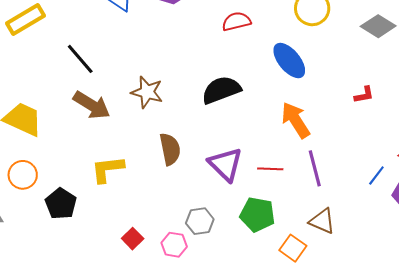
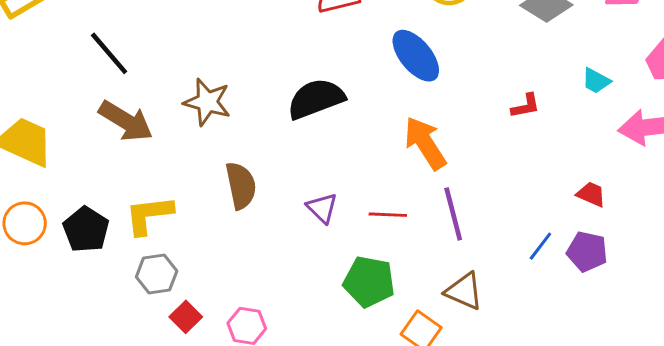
purple triangle: (225, 164) -> (322, 208), size x0.6
blue line: (376, 175) -> (540, 246), moved
black pentagon: (61, 204) -> (86, 229), moved
gray hexagon: (200, 221) -> (157, 274), moved

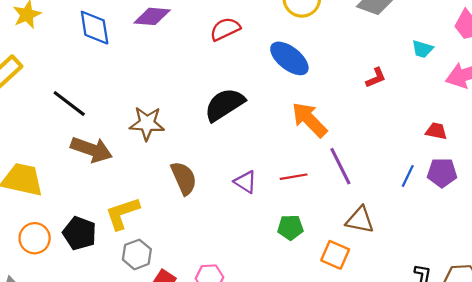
green pentagon: (369, 282) -> (290, 228), size x0.7

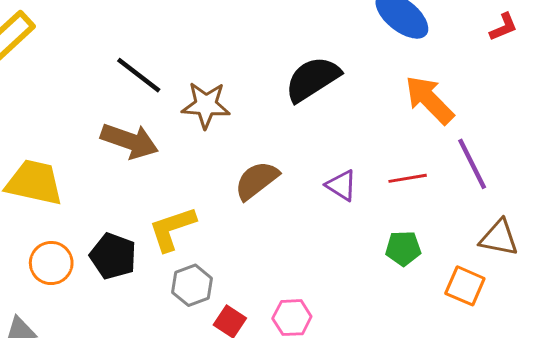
red L-shape: (376, 78) -> (503, 27), moved
black line: (69, 104) -> (139, 75), moved
brown semicircle: (184, 178) -> (257, 180), turned -104

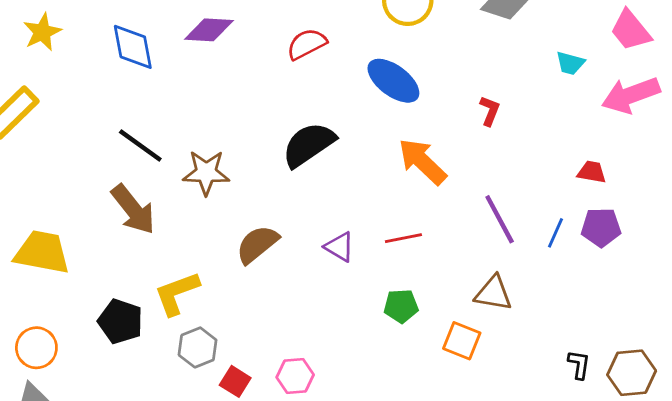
red L-shape: (503, 27) -> (490, 111), moved, turned -44
brown arrow: (130, 141) -> (133, 209), turned 34
purple line: (472, 164) -> (500, 219), moved
orange circle: (51, 263) -> (36, 348), moved

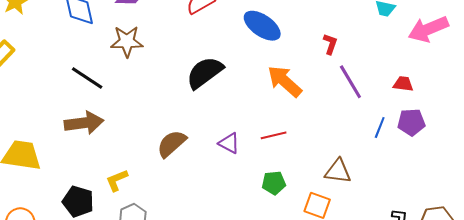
brown star: (206, 173) -> (127, 41), moved
brown arrow: (133, 209) -> (84, 123), turned -57
purple line: (500, 219) -> (350, 82), moved
yellow L-shape: (177, 293) -> (117, 180), size x0.7

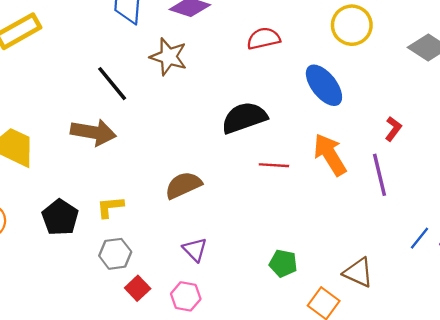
purple line: (350, 82) -> (380, 175), moved
red line: (274, 135) -> (274, 165), moved
purple triangle: (229, 143) -> (195, 250), moved

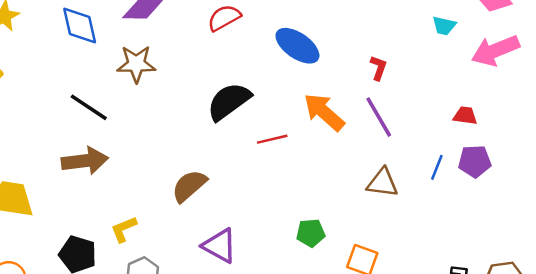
purple triangle: (195, 250) -> (220, 246), size x1.4
brown triangle: (358, 273) -> (382, 183), moved

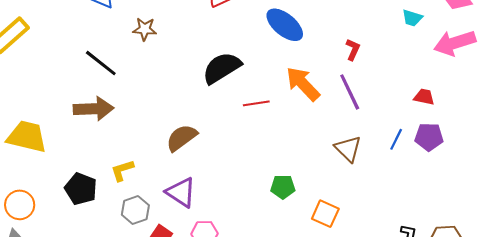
brown star: (136, 64) -> (145, 29), size x0.7
brown triangle: (382, 183) -> (348, 149), turned 32
purple triangle: (220, 246) -> (181, 192), moved

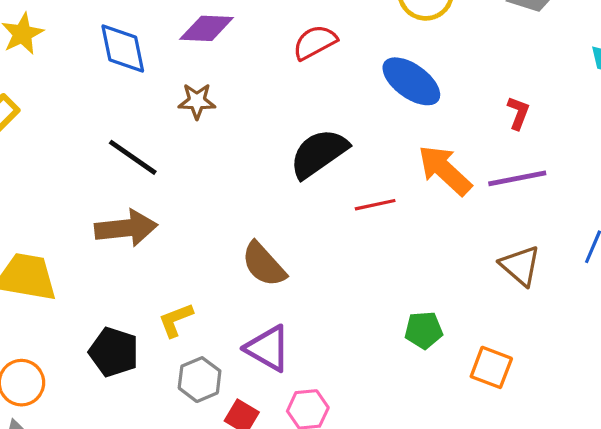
purple line: (350, 92) -> (517, 178), turned -72
brown semicircle: (182, 138) -> (264, 264), turned -92

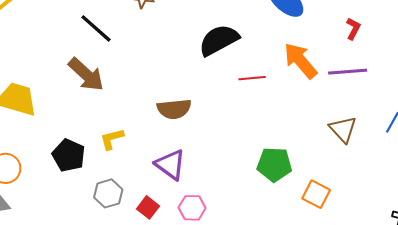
brown arrow: (126, 228) -> (86, 75), turned 42
brown semicircle: (264, 264) -> (174, 109), turned -60
green pentagon: (424, 330) -> (274, 164), size x1.4
gray hexagon: (200, 380) -> (108, 193), moved

